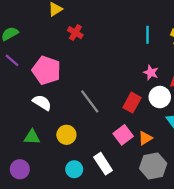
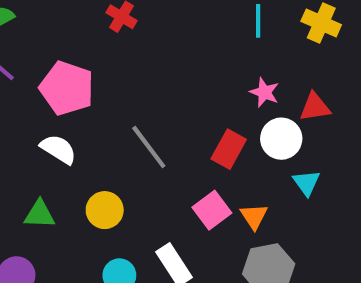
orange triangle: (145, 138) -> (254, 216), turned -32

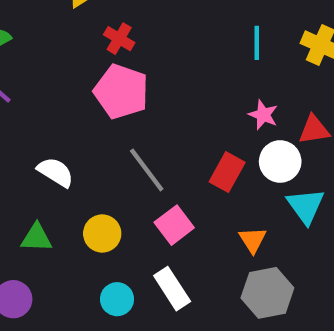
pink pentagon: (67, 88) -> (121, 92), moved
cyan triangle: (306, 183) -> (306, 206), size x1.4
pink square: (212, 210) -> (174, 225), moved

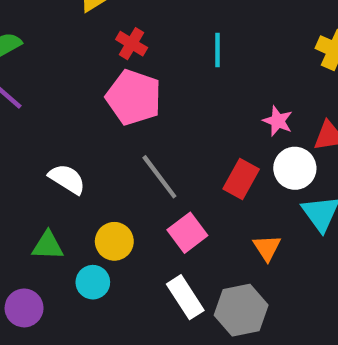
cyan line: (257, 43) -> (217, 50), moved
gray hexagon: (267, 293) -> (241, 310), moved
cyan circle: (117, 299) -> (93, 282), moved

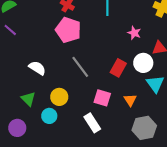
pink star: (278, 121) -> (134, 33), moved
pink square: (187, 233) -> (102, 98), moved, turned -36
green triangle: (48, 246) -> (28, 99), turned 42
gray hexagon: (241, 310) -> (144, 128), moved

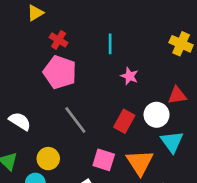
pink star: (134, 33) -> (129, 76), moved
orange triangle: (130, 100) -> (140, 162), size x1.6

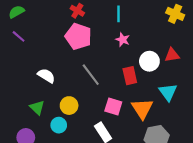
pink star: (129, 76) -> (123, 40), moved
white circle: (157, 115) -> (149, 61), moved
red rectangle: (124, 121) -> (130, 76), turned -42

